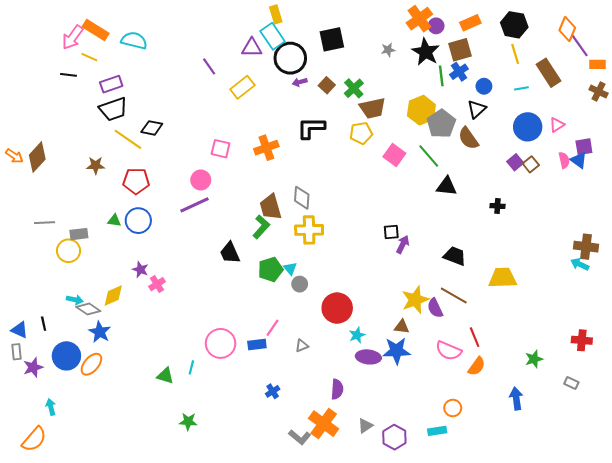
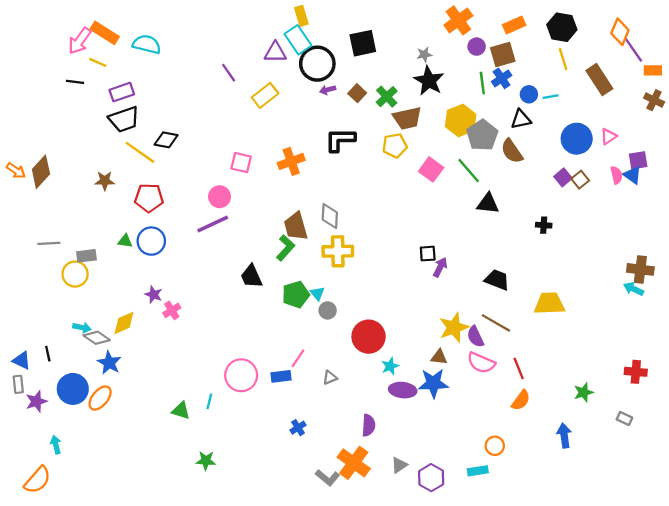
purple circle: (436, 26) -> (477, 47), moved
black star: (426, 52) -> (429, 81), moved
cyan line: (521, 88) -> (551, 97), moved
black triangle: (477, 109) -> (521, 119), turned 30
pink semicircle: (449, 351) -> (481, 363), moved

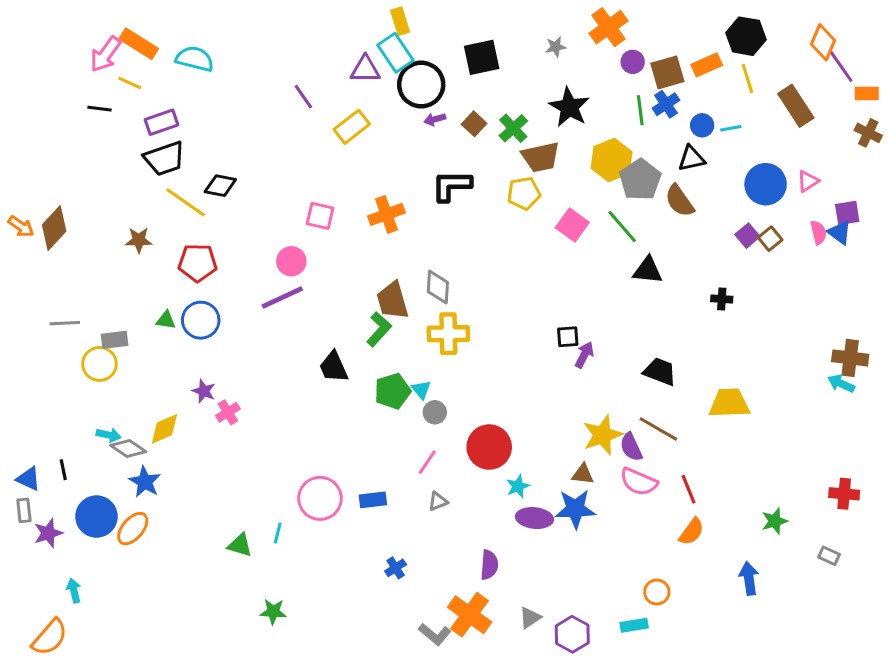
orange rectangle: (514, 25) -> (707, 65), moved
gray star: (424, 55) -> (556, 47), moved
pink line: (298, 358) -> (427, 462), moved

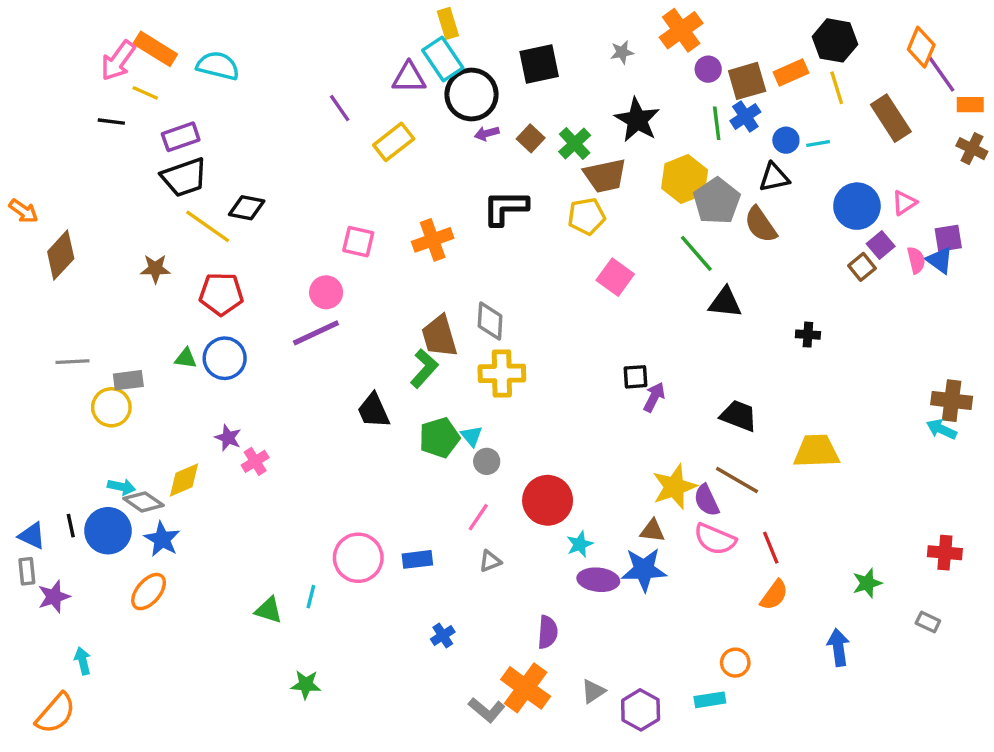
pink square: (572, 225) -> (615, 277), moved
orange arrow: (21, 226) -> (23, 211), moved
purple square: (747, 236) -> (881, 245), moved
blue circle: (96, 516) -> (108, 531), moved

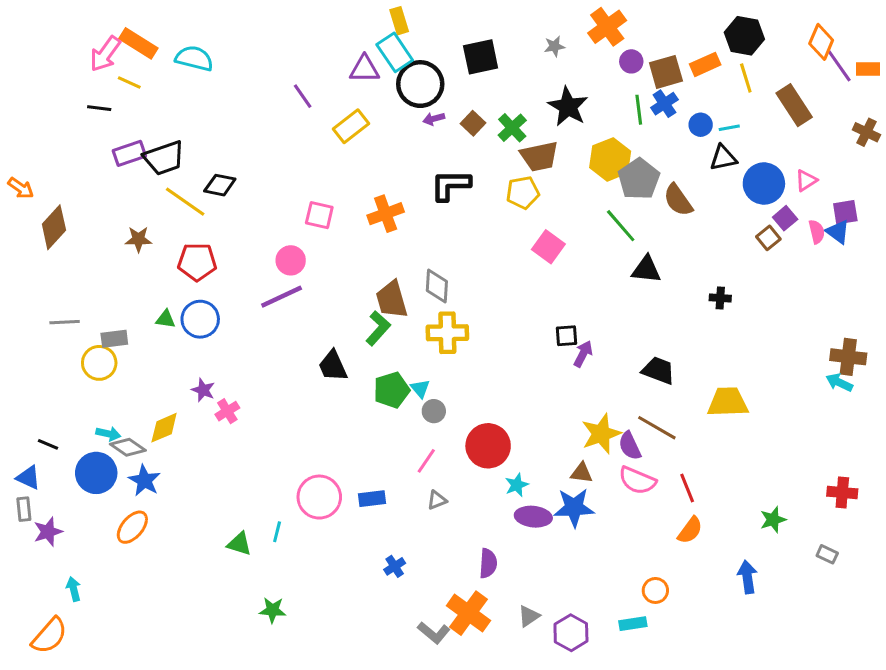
orange rectangle: (970, 105) -> (868, 69), moved
purple rectangle: (181, 137) -> (129, 153), moved
black triangle: (774, 177) -> (723, 158), moved
black line: (71, 526) -> (48, 444), moved, turned -55

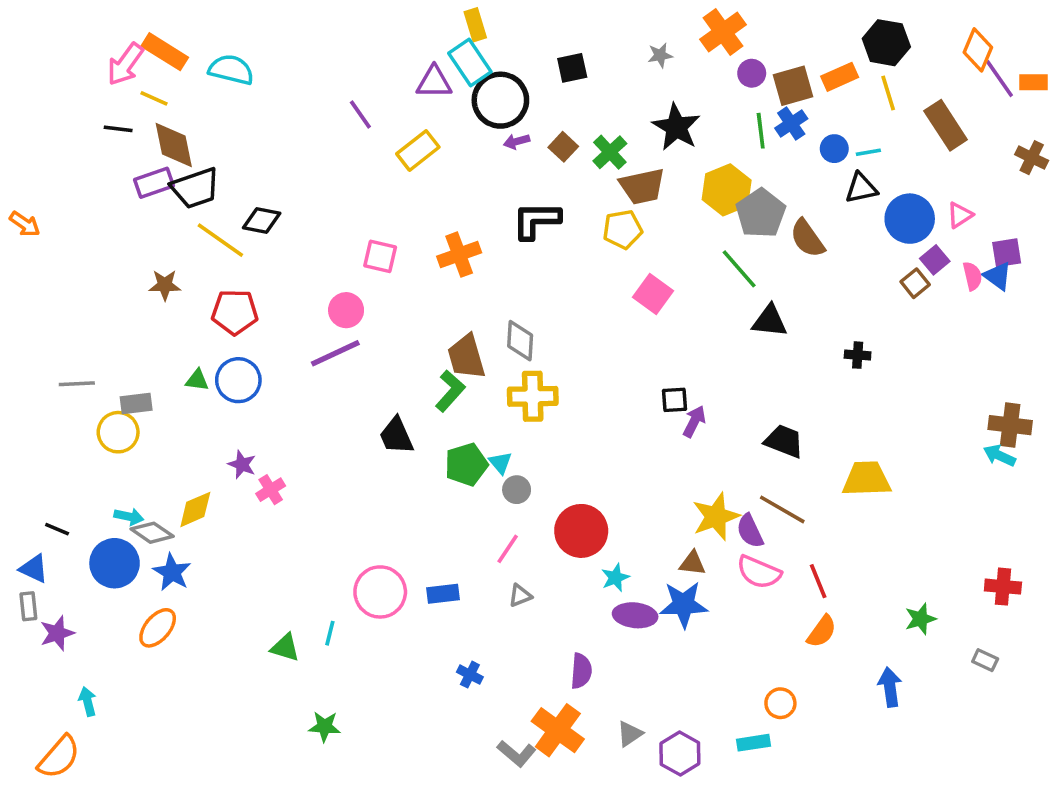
black square: (481, 57) -> (572, 68), size x0.7
brown diamond: (54, 227) -> (174, 145), moved, turned -54
blue cross: (395, 566) -> (470, 675), turned -30

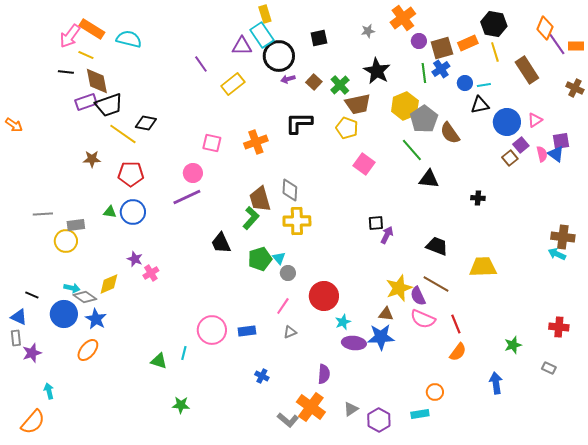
yellow pentagon: (622, 229) -> (347, 128), turned 30

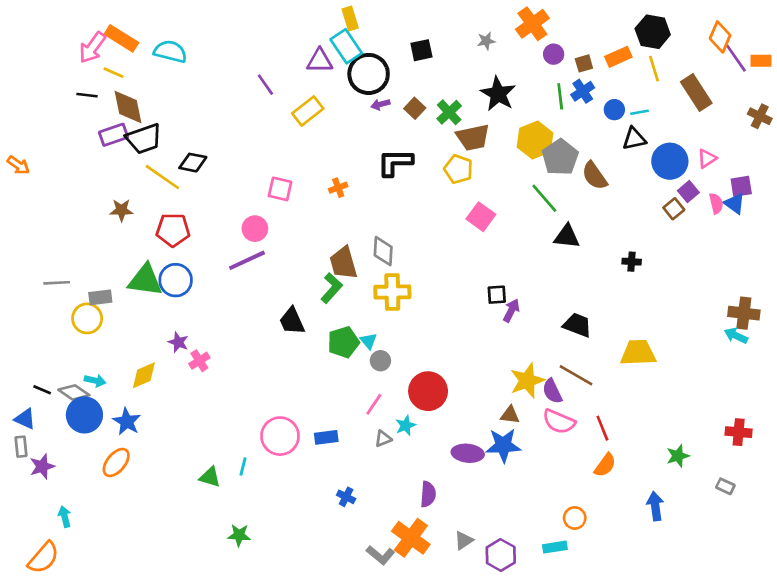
brown square: (442, 48) -> (584, 63), size x0.6
orange cross: (256, 142) -> (338, 188), size x0.6
green triangle: (110, 212) -> (145, 280), size x2.0
gray diamond: (85, 297) -> (74, 392), moved
cyan star: (343, 322) -> (406, 425), moved

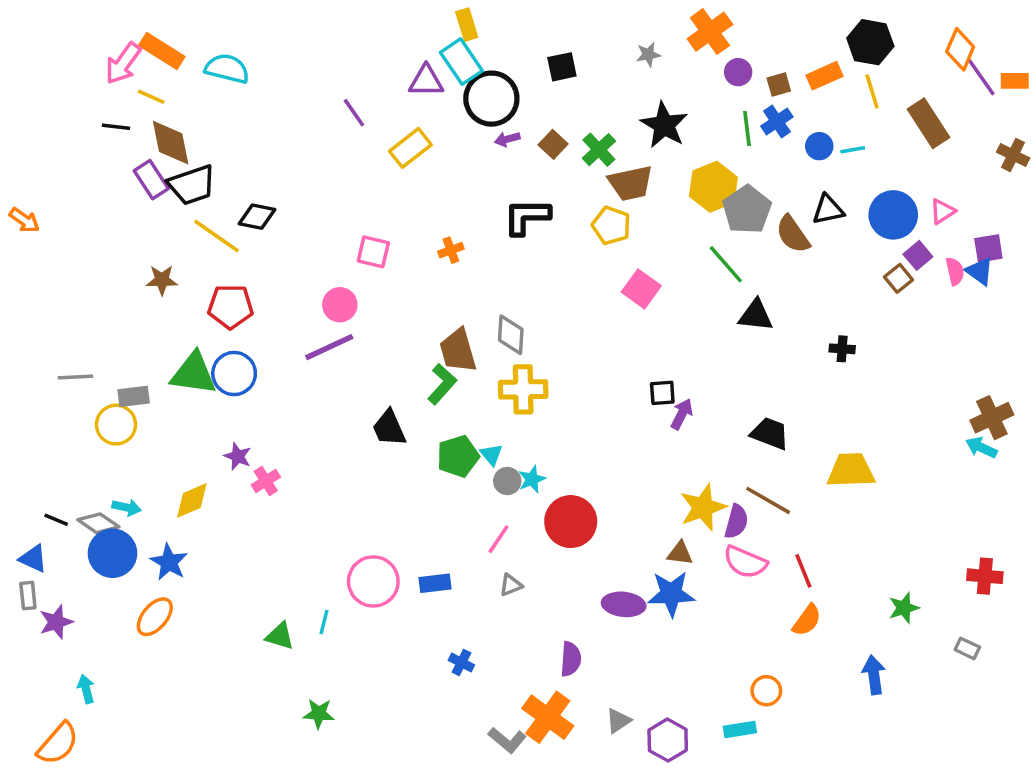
purple rectangle: (114, 135) -> (151, 180), turned 76
black triangle: (634, 139) -> (828, 210), moved
brown cross: (744, 313) -> (992, 418), turned -32
purple semicircle: (552, 391) -> (736, 522), turned -140
cyan star: (406, 425) -> (532, 479), moved

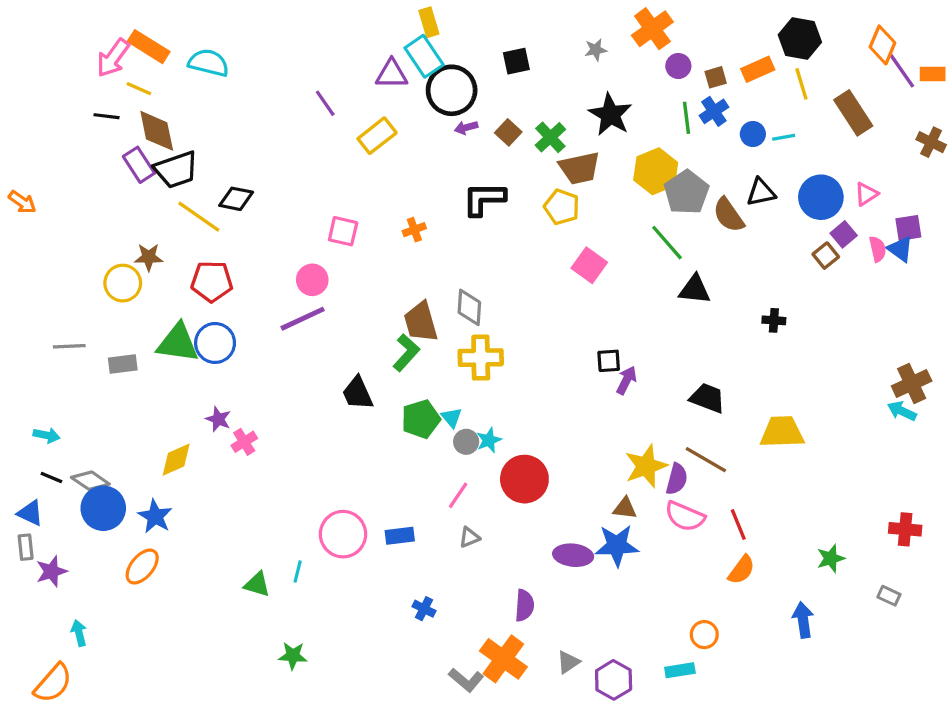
yellow circle: (116, 425) -> (123, 283), moved
cyan arrow: (127, 507) -> (47, 435), moved

